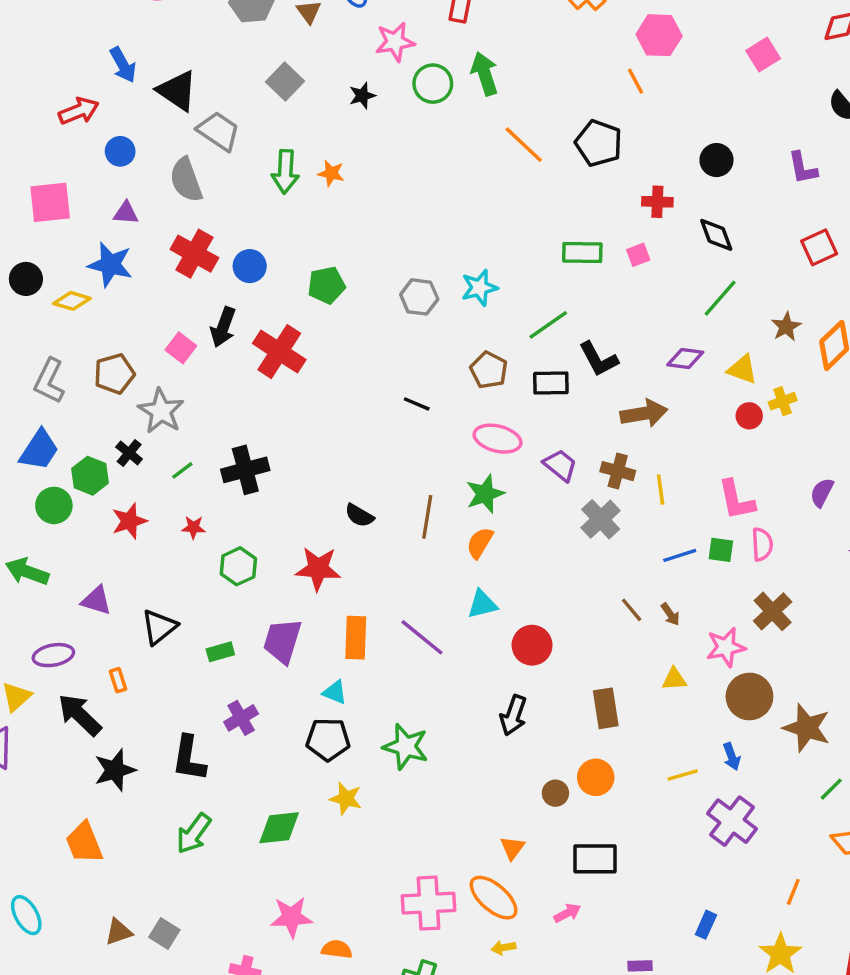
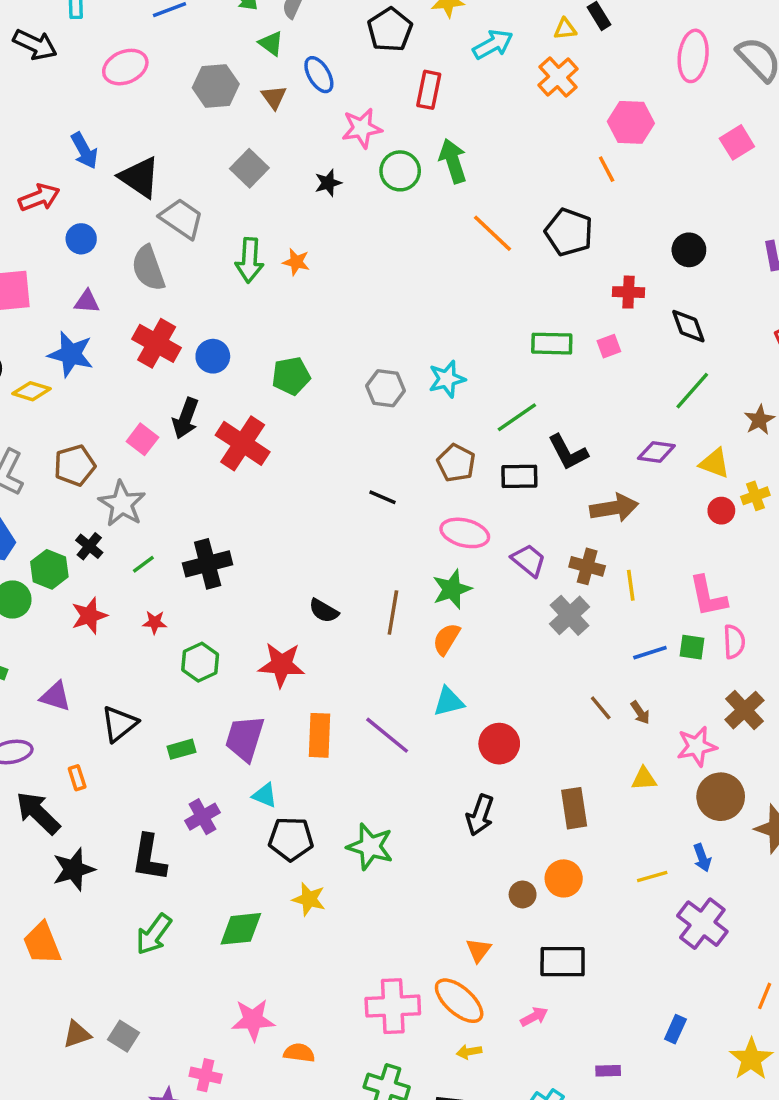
cyan triangle: (335, 692) -> (265, 795), moved

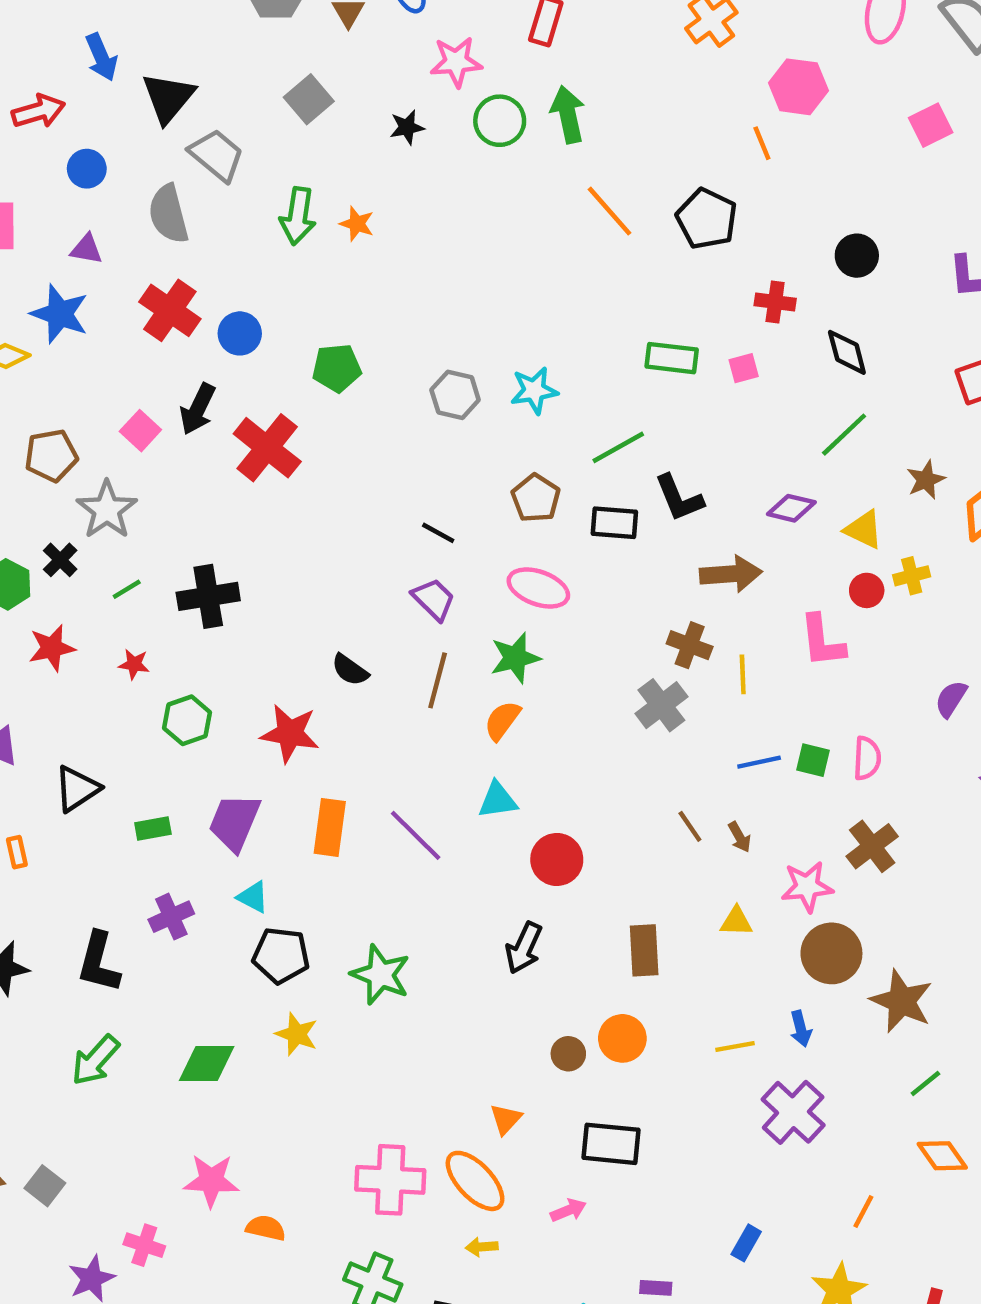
black triangle: (140, 177) -> (168, 98), turned 30
purple trapezoid: (529, 560) -> (434, 599), moved
pink L-shape: (708, 596) -> (822, 641), moved

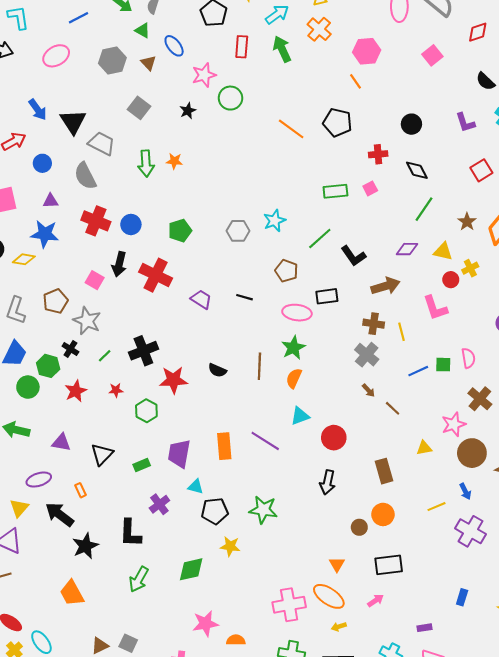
green arrow: (568, 115) -> (282, 49), moved
black rectangle: (614, 523) -> (327, 296), moved
purple trapezoid: (434, 599) -> (201, 299), moved
red star: (290, 733) -> (173, 380), moved
brown arrow: (740, 837) -> (368, 390), moved

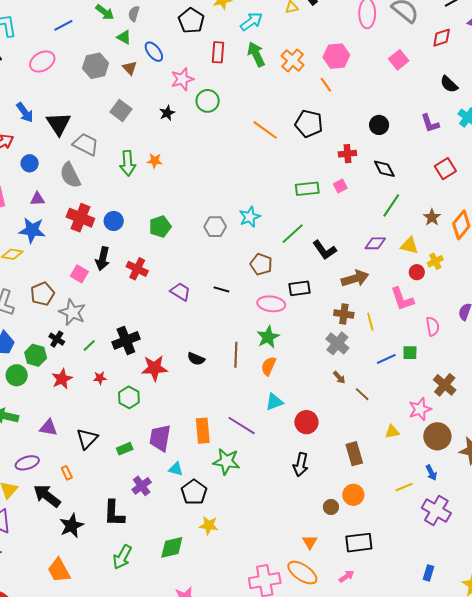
orange cross: (319, 29) -> (293, 60), moved
red cross: (156, 275) -> (137, 269), size x0.7
pink semicircle: (468, 358) -> (433, 326), moved
green star: (263, 510) -> (226, 461), moved
black pentagon: (215, 511) -> (194, 492), turned -30

